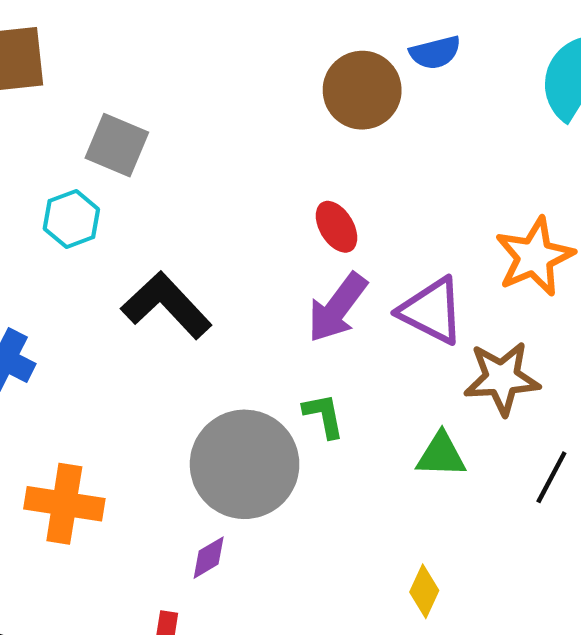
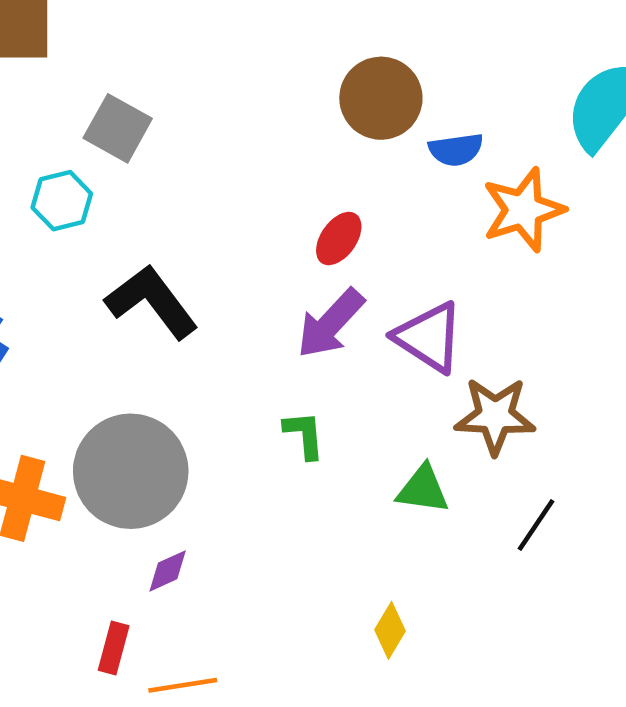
blue semicircle: (435, 52) -> (456, 150), moved
red ellipse: (337, 227) -> (339, 239), turned 60
orange star: (535, 257) -> (523, 210), moved
gray circle: (245, 464) -> (131, 471), moved

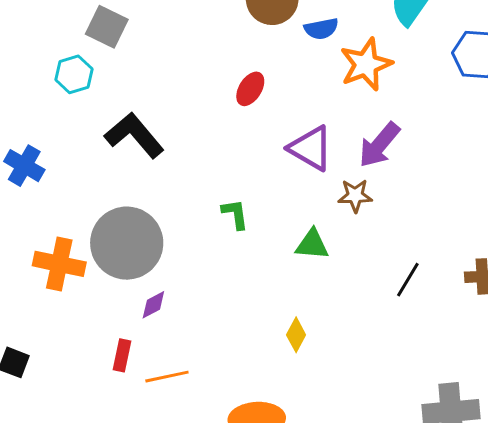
purple arrow: (331, 323) -> (379, 145), moved
brown star: (495, 416) -> (355, 196), size x0.7
black line: (536, 525) -> (408, 280), moved

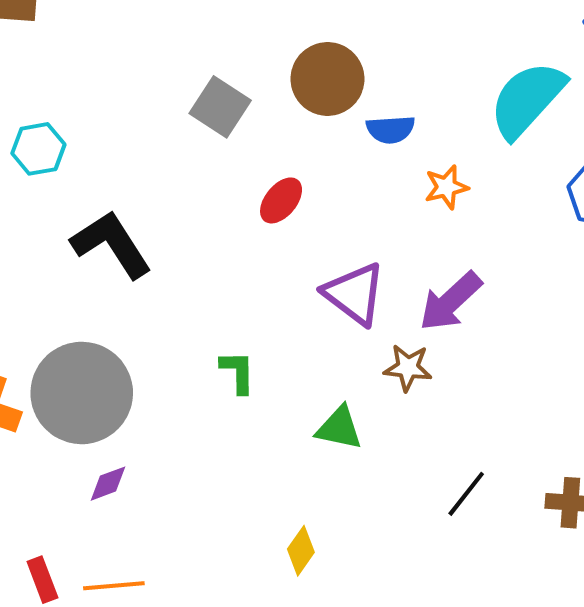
gray square: (107, 27) -> (220, 107), moved
orange star: (366, 64) -> (446, 187), size x0.6
red rectangle: (122, 355) -> (42, 580), moved, turned -40

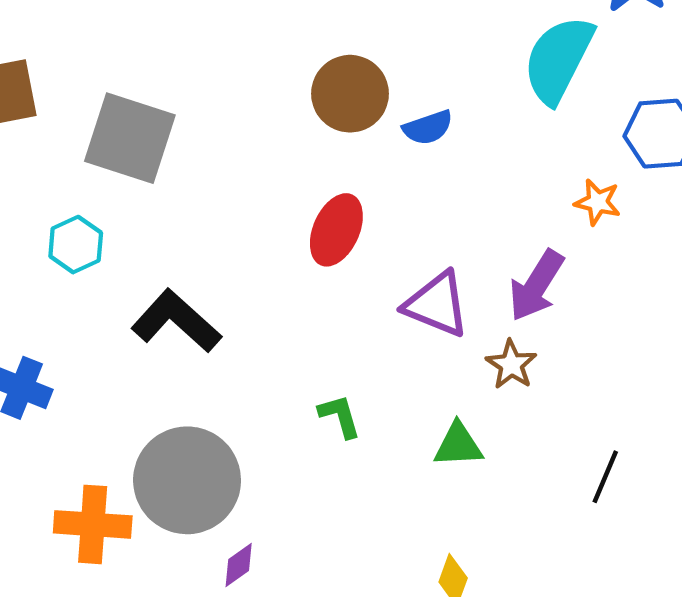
gray square: (220, 107) -> (130, 138), moved, size x1.5
orange star: (446, 187) -> (598, 202), moved, turned -30
red ellipse: (281, 200) -> (336, 230), size x1.4
brown star: (408, 368) -> (511, 365), turned -30

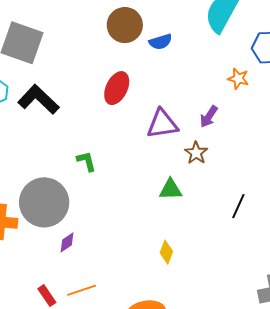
purple arrow: (536, 286) -> (209, 117), size x0.7
purple triangle: (437, 304) -> (162, 124), turned -32
black L-shape: (176, 321) -> (38, 99), moved
green L-shape: (340, 416) -> (86, 161), moved

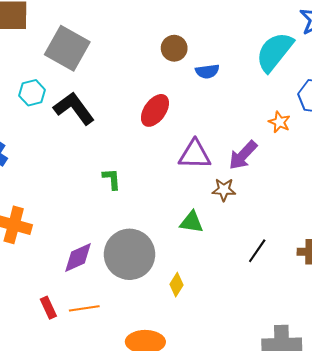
brown circle: (125, 25) -> (174, 48), size x0.7
purple arrow: (209, 117) -> (243, 155), size x1.4
brown star: (196, 153) -> (224, 190), turned 30
gray circle: (44, 202) -> (130, 254), moved
purple diamond: (67, 242) -> (78, 258), size x1.6

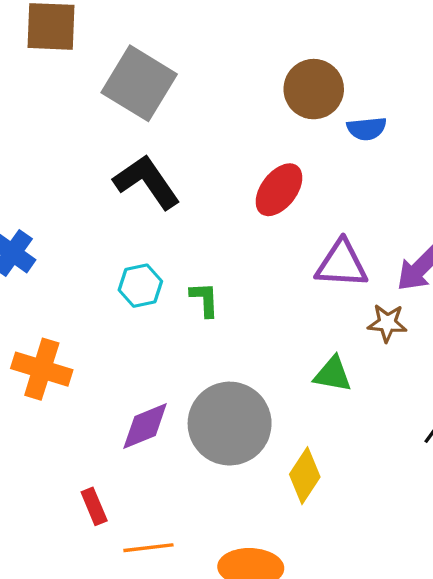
brown circle: (174, 48) -> (314, 89), size x1.4
cyan hexagon: (32, 93) -> (140, 286), moved
yellow diamond: (176, 285) -> (305, 476), size x1.4
orange line: (84, 308) -> (148, 548), moved

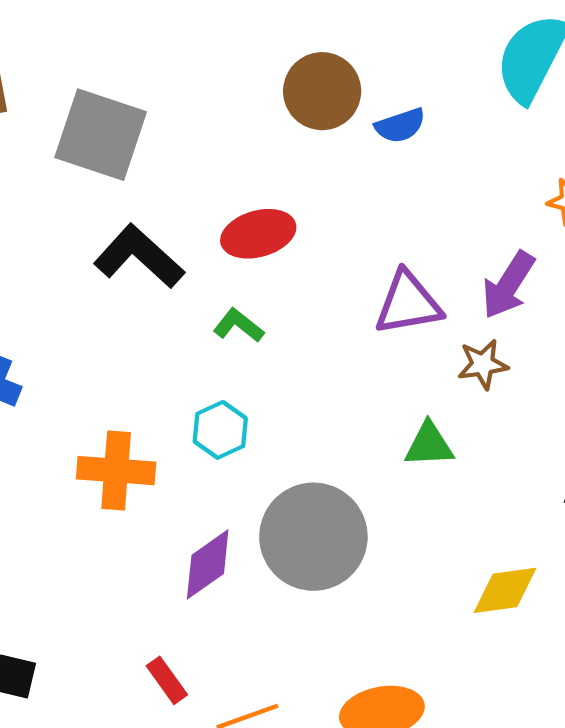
red ellipse: (279, 190) -> (258, 234), moved, turned 50
cyan hexagon: (140, 286) -> (220, 430), moved
green L-shape: (205, 299) -> (239, 325), moved, turned -36
orange cross: (42, 369) -> (116, 471), moved
yellow diamond: (305, 476) -> (505, 590), moved, turned 62

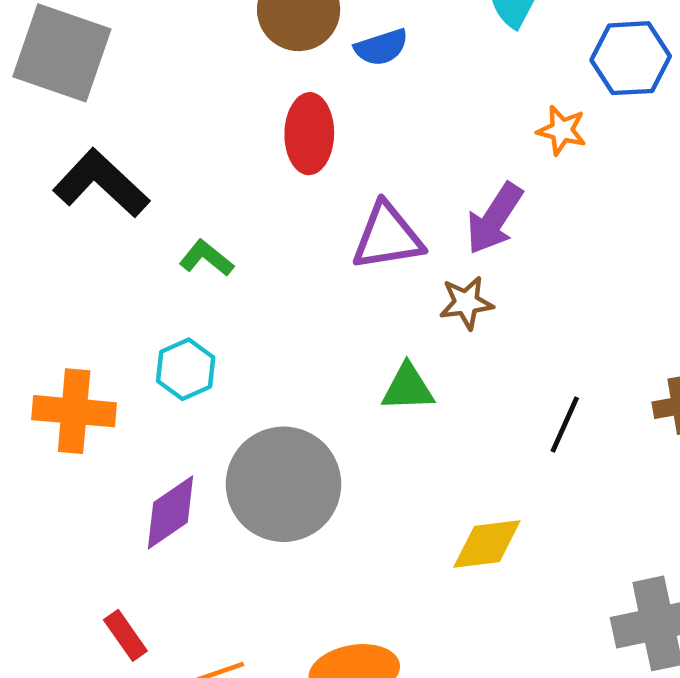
red ellipse: (258, 234) -> (309, 134), moved, turned -74

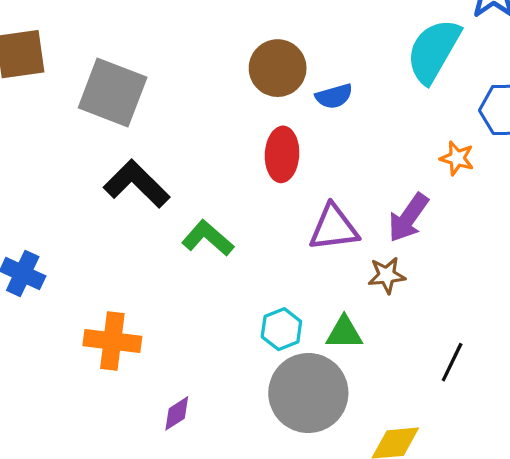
green L-shape: (206, 258) -> (208, 238), size x1.4
cyan hexagon: (186, 369) -> (281, 329), moved
gray circle: (284, 484) -> (308, 393), moved
purple diamond: (171, 512) -> (177, 413), size x0.7

